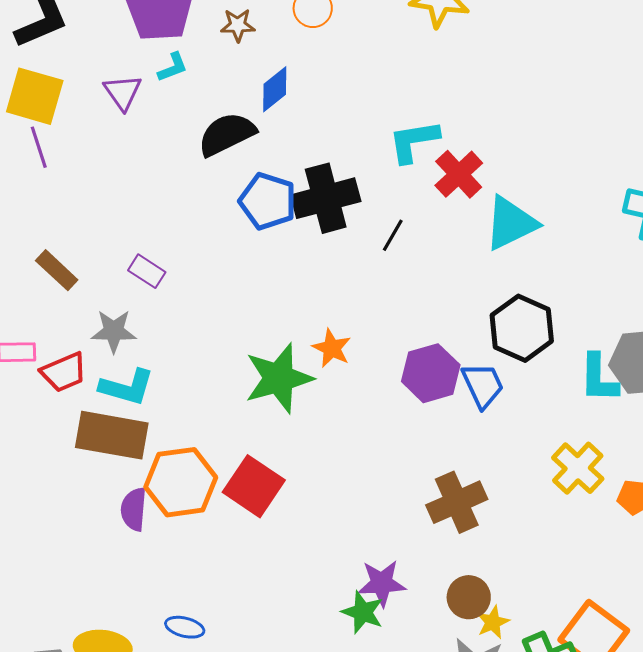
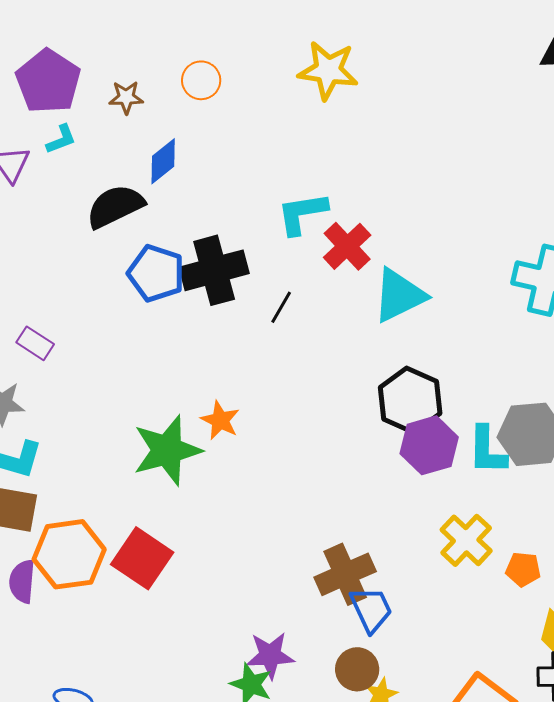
purple hexagon: (431, 373) -> (429, 445), moved
blue trapezoid: (483, 385) -> (371, 609), moved

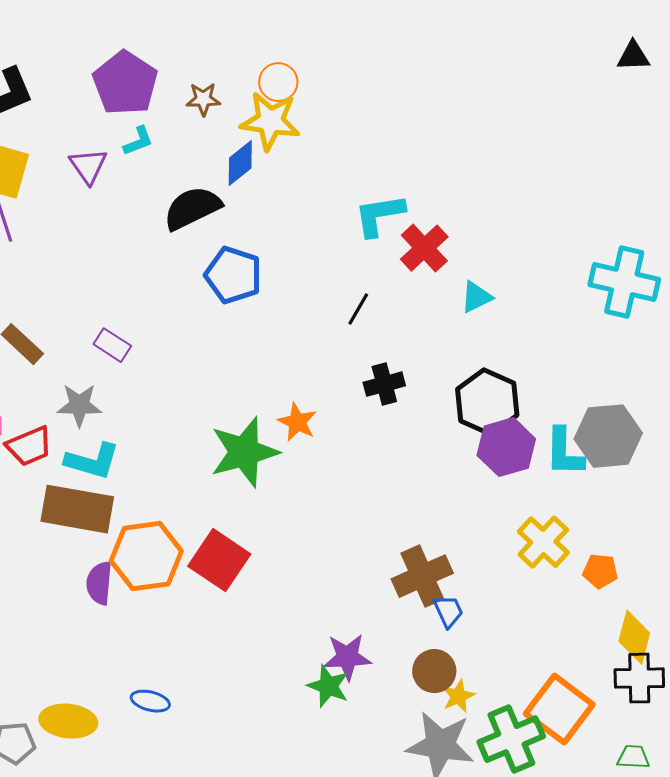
yellow star: (328, 70) -> (270, 121), moved
black cross: (214, 270) -> (384, 384), moved, size x0.6
cyan triangle: (399, 295) -> (476, 297), size x0.6
blue trapezoid: (371, 609) -> (448, 611), size x0.7

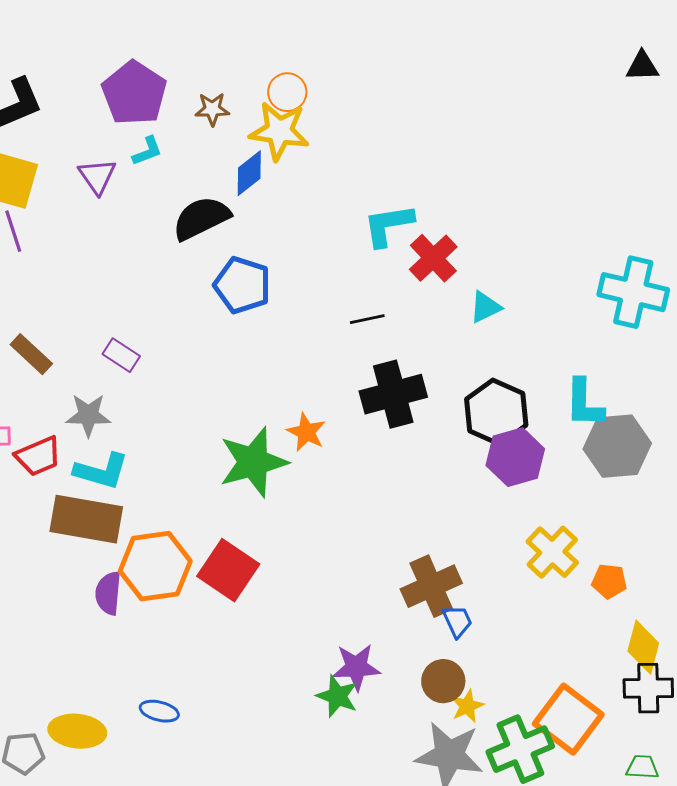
black line: (358, 309) -> (367, 319), turned 48
black cross: (384, 384) -> (393, 394), size x1.6
cyan L-shape: (564, 452) -> (584, 403), moved

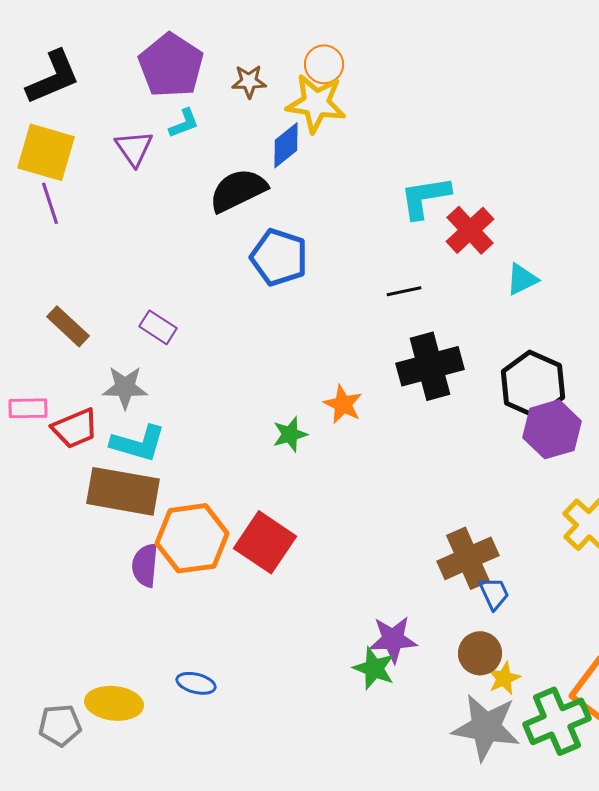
green star: (253, 462) -> (290, 434), size x0.5

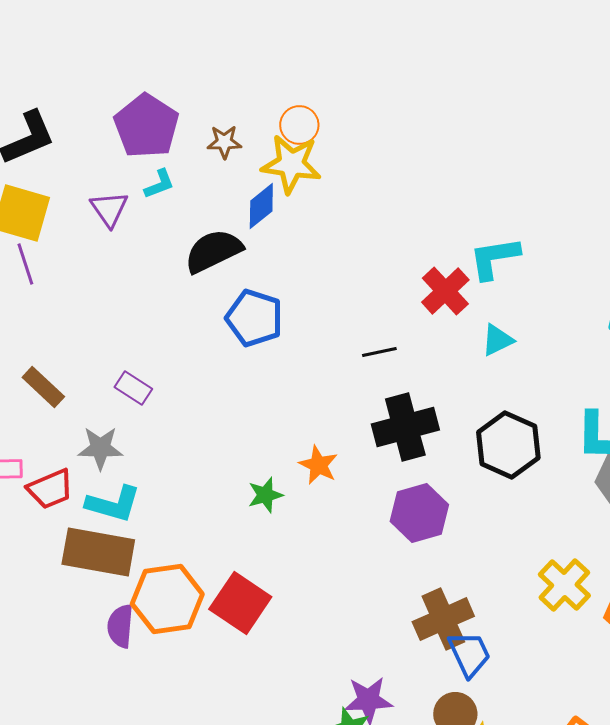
cyan L-shape: (425, 197) -> (494, 258), moved
purple hexagon: (552, 429) -> (419, 513), moved
blue trapezoid: (494, 593) -> (469, 654), size x1.4

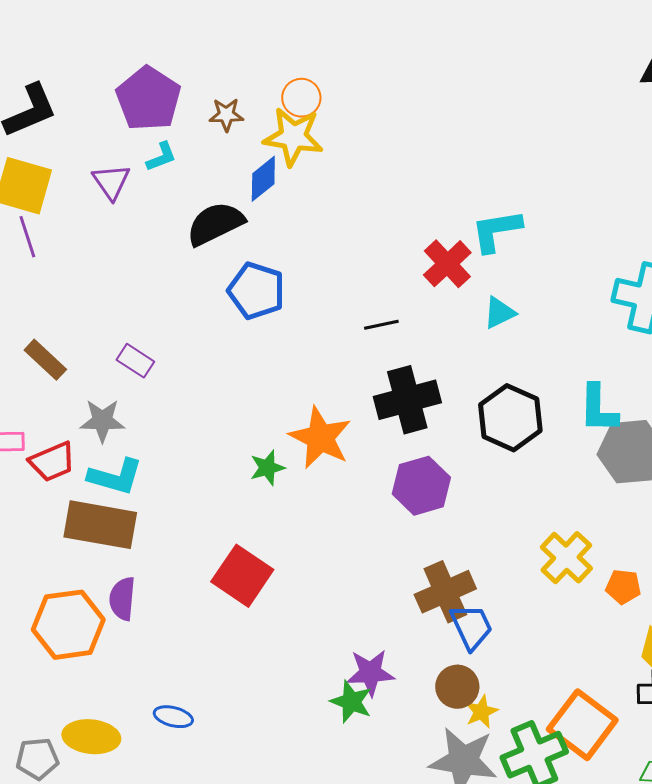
orange star: (318, 465) -> (320, 438), size x1.6
orange hexagon: (167, 599) -> (68, 625), moved

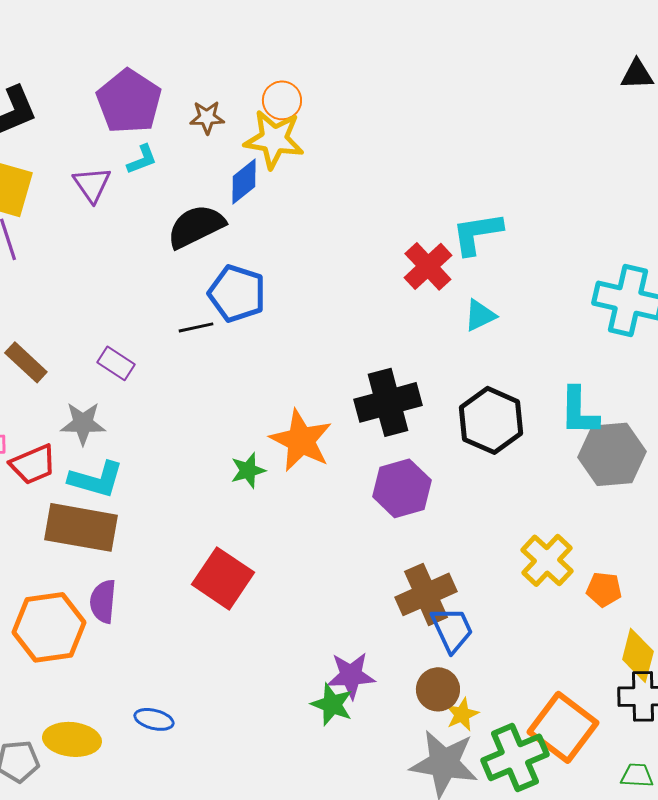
black line: (381, 325) -> (196, 327), moved

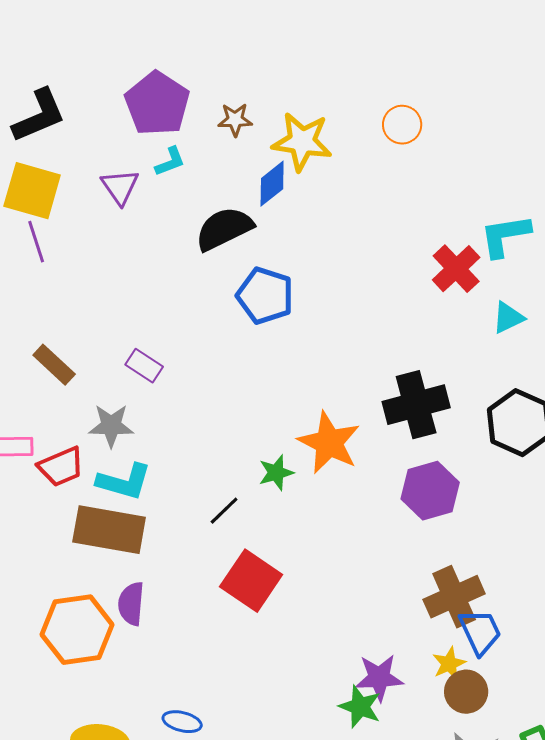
orange circle: (282, 100) -> (402, 125), moved
black line: (196, 327) -> (224, 511), moved, turned -32
yellow star: (462, 714) -> (449, 664), moved

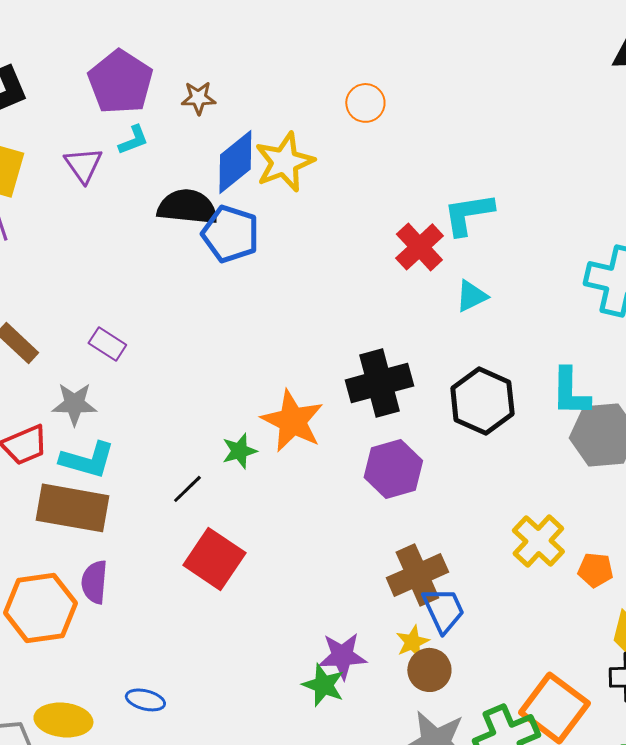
yellow star: (302, 142) -> (284, 162), moved, turned -30
blue diamond: (272, 184) -> (235, 162), size x1.4
black semicircle: (224, 229) -> (187, 207), turned 32
blue pentagon: (265, 296) -> (230, 234), moved

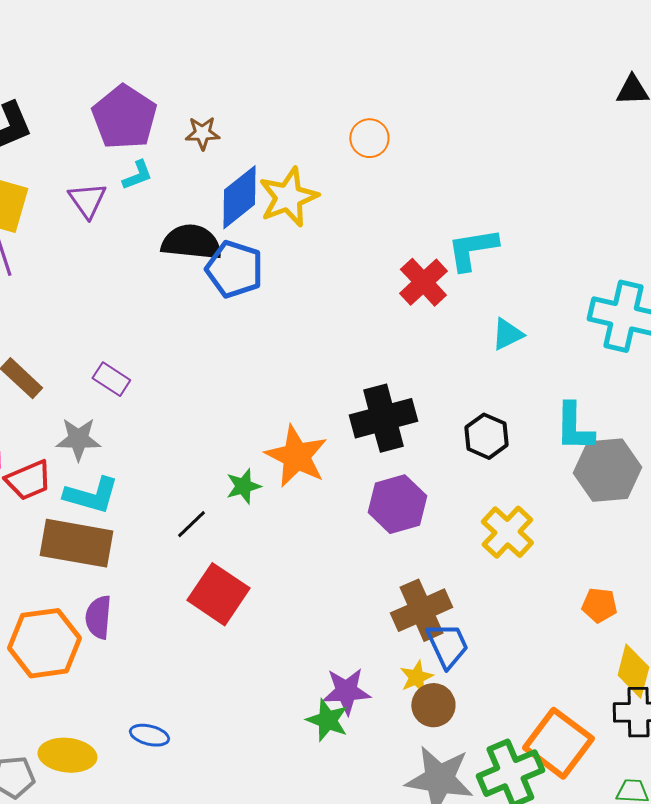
cyan triangle: (471, 296) -> (507, 334), moved
black hexagon: (482, 401) -> (486, 436), size x0.7
yellow cross: (538, 541) -> (507, 532), moved

